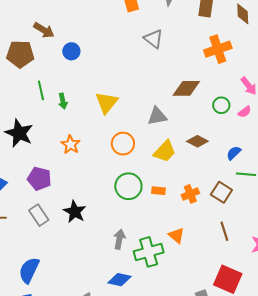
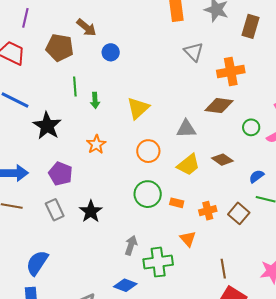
orange cross: (218, 49) -> (231, 71), moved
brown line: (224, 231) -> (223, 269), moved
orange triangle: (176, 236) -> (188, 239), moved

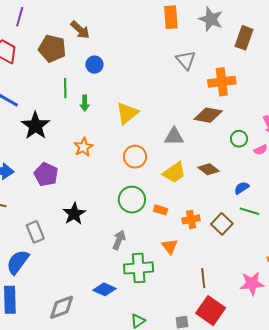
blue circle: (111, 52) -> (94, 65), moved
gray rectangle: (55, 210) -> (35, 232), moved
gray arrow: (131, 245) -> (119, 240), moved

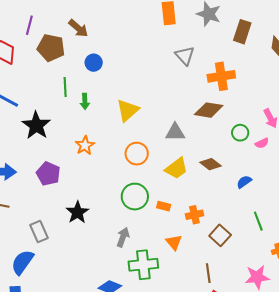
purple line: (20, 17) -> (29, 25), moved
green line: (249, 211) -> (258, 221), moved, turned 54
brown square: (222, 224) -> (220, 235), moved

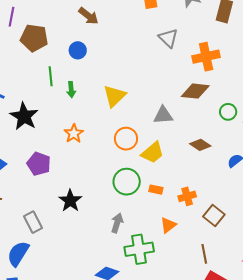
brown arrow: (78, 28) -> (88, 16), moved
yellow trapezoid: (176, 168) -> (153, 153), moved
orange triangle: (174, 242) -> (168, 225), turned 36

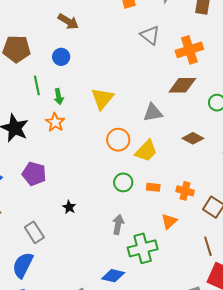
orange star: (74, 134) -> (55, 122), moved
green circle: (127, 182) -> (123, 182), size x0.7
orange cross: (187, 196) -> (185, 191), turned 36
black star: (70, 201) -> (69, 207), size x0.6

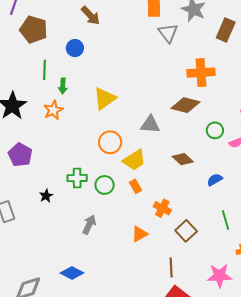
gray triangle: (150, 35) -> (168, 33), moved
orange rectangle: (153, 187) -> (136, 186), moved, turned 40
green cross: (143, 248) -> (77, 178), moved, size x0.7

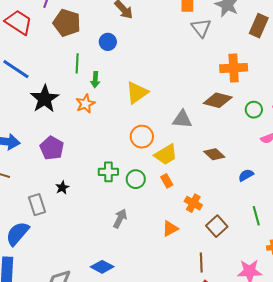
green circle: (215, 130) -> (254, 110), moved
black star: (46, 196) -> (62, 187), moved

